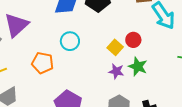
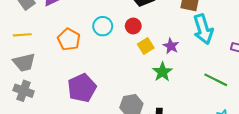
red circle: (133, 40) -> (133, 26), moved
purple star: (116, 71) -> (171, 46), moved

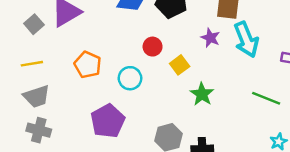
cyan circle: (103, 26) -> (130, 78), moved
red circle: (133, 26) -> (153, 47), moved
purple star: (171, 46) -> (210, 38), moved

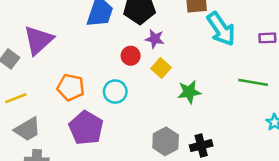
purple star: (210, 38) -> (155, 39), moved
green star: (202, 94) -> (189, 92), turned -30
purple pentagon: (108, 121) -> (86, 128), moved

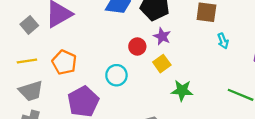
cyan arrow: (221, 29) -> (223, 41), size x0.5
orange pentagon: (71, 87) -> (64, 62), moved

